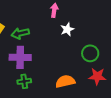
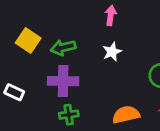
white star: (67, 29) -> (112, 52), moved

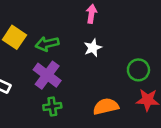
purple cross: (63, 81) -> (47, 75), turned 36

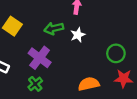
green arrow: (47, 44) -> (54, 28), moved
green cross: (52, 106) -> (35, 84), moved, turned -32

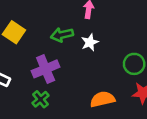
purple cross: (40, 58) -> (46, 69), turned 30

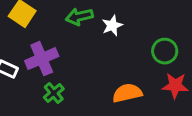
purple cross: (46, 69) -> (42, 59), moved

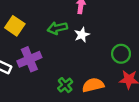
green cross: (54, 93) -> (65, 85), moved

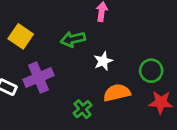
white star: (82, 35) -> (103, 61), moved
orange semicircle: (93, 85) -> (117, 93), moved

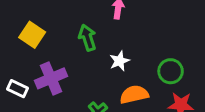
green arrow: (73, 39) -> (87, 38), turned 85

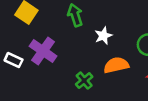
purple cross: (51, 78) -> (43, 51), turned -32

